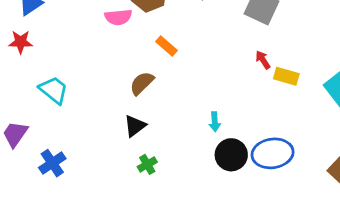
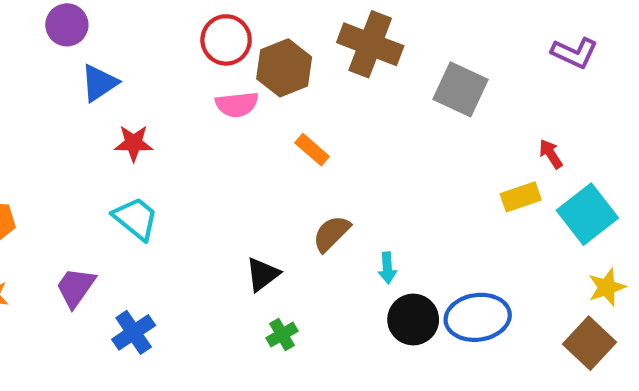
red star: (21, 42) -> (134, 143), moved
red arrow: (263, 60) -> (551, 154), moved
yellow rectangle: (286, 76) -> (521, 197), moved, turned -35
brown semicircle: (142, 83) -> (331, 233), moved

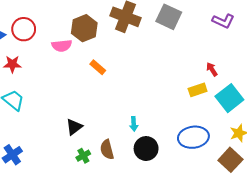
red circle: (226, 40) -> (24, 29), moved
gray square: (460, 89) -> (169, 17), moved
brown semicircle: (331, 233) -> (107, 150), moved, turned -60
blue ellipse: (478, 317) -> (193, 137), moved

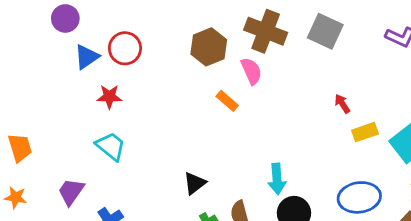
pink semicircle: (62, 46) -> (251, 71), moved, turned -108
red arrow: (212, 69) -> (342, 104), moved
cyan arrow: (134, 124) -> (277, 179), size x1.5

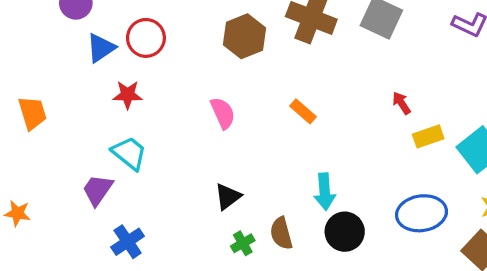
pink semicircle: (251, 71) -> (223, 113), moved
orange rectangle: (227, 101) -> (303, 111), moved
orange trapezoid: (20, 148) -> (32, 113), moved
purple trapezoid: (71, 192) -> (98, 190), moved

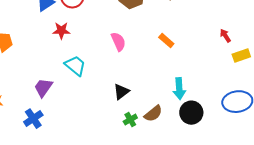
cyan trapezoid: (129, 153) -> (75, 66), moved
brown semicircle: (281, 233) -> (153, 114), turned -114
blue cross: (128, 242) -> (33, 119), moved

